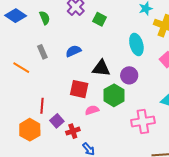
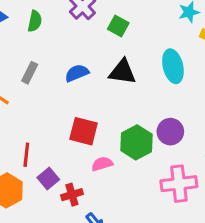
green semicircle: (45, 18) -> (35, 21), turned 32
gray rectangle: (42, 52) -> (30, 73), turned 48
black triangle: (101, 68) -> (123, 72), moved
purple circle: (129, 75) -> (170, 132), moved

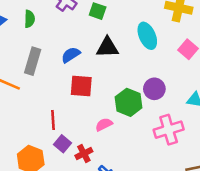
gray rectangle: (30, 73) -> (33, 61), size x1.5
red square: (84, 131) -> (81, 86), moved
red line: (26, 155) -> (53, 120), moved

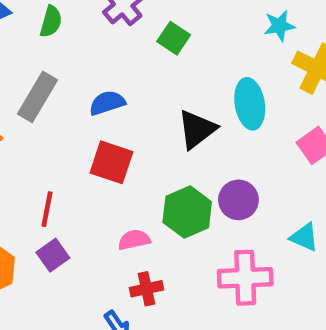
black triangle: (107, 47) -> (197, 129), moved, turned -50
red cross: (84, 153) -> (146, 289), moved

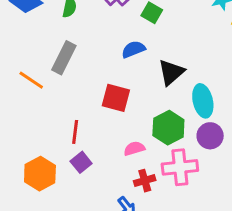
blue semicircle: (107, 103) -> (133, 49), moved
cyan ellipse: (250, 104) -> (203, 101), moved
purple circle: (238, 200) -> (210, 136), moved
pink cross: (245, 278) -> (180, 167), moved

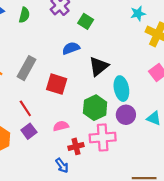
gray rectangle: (64, 58) -> (27, 68), moved
red line: (75, 132) -> (25, 108), turned -42
pink semicircle: (134, 148) -> (61, 126), moved

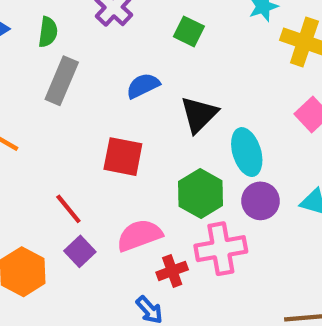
green square: (86, 21) -> (189, 31), moved
gray rectangle: (27, 68) -> (62, 81), moved
pink semicircle: (61, 126) -> (139, 235), size x1.5

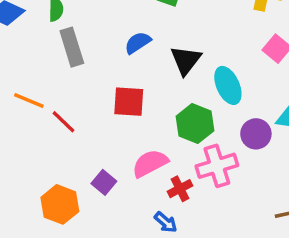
gray rectangle: (62, 81) -> (72, 47), turned -33
purple circle: (260, 201) -> (256, 134), moved
red line: (68, 209) -> (64, 122), moved

